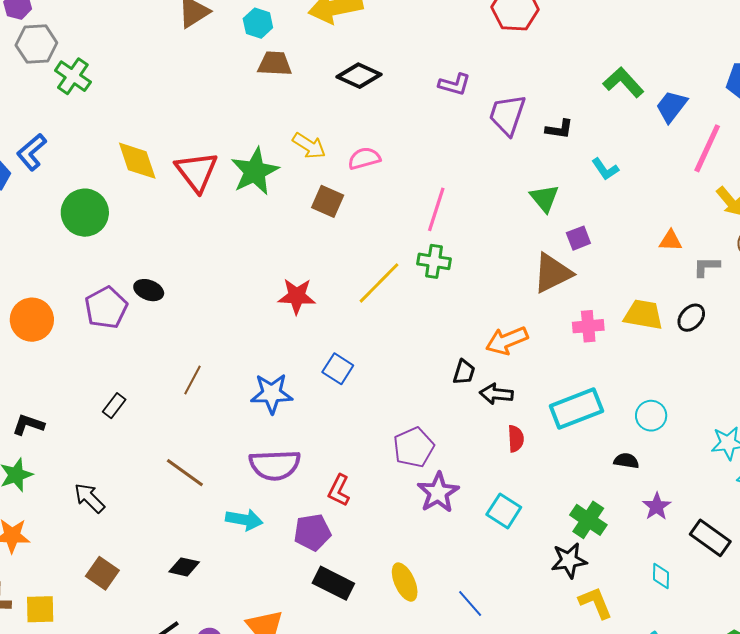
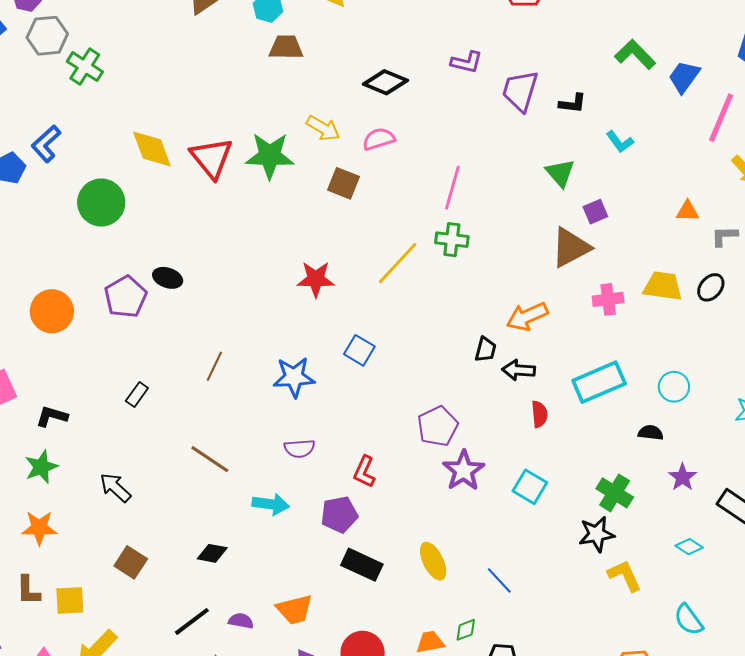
black diamond: (359, 76) -> (385, 82), moved
green star: (255, 171) -> (270, 156), turned 30
purple semicircle: (275, 465) -> (299, 448), size x0.6
cyan diamond: (661, 576) -> (689, 547), turned -56

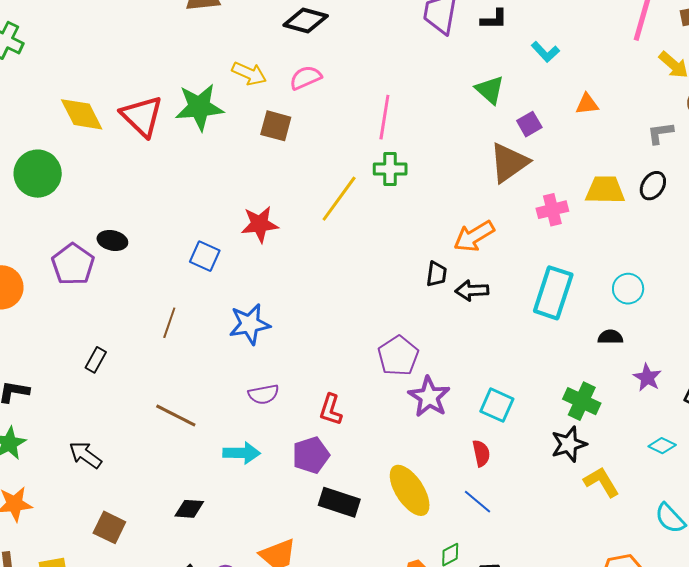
orange triangle: (688, 211) -> (587, 104), moved
blue square: (359, 350) -> (205, 256), moved
cyan rectangle: (599, 382) -> (553, 293), turned -42
red semicircle: (539, 414) -> (481, 453), moved
yellow ellipse: (433, 561) -> (410, 490), size x1.4

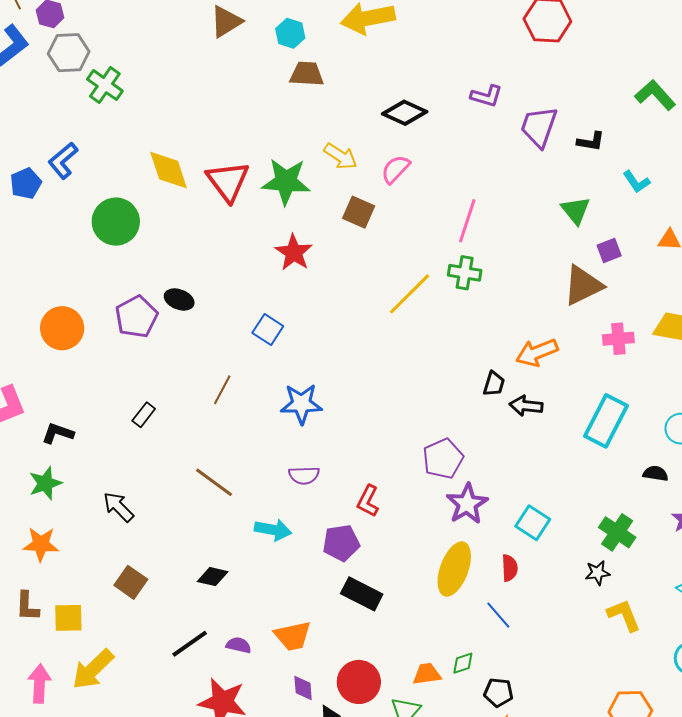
pink semicircle: (306, 78) -> (396, 169), turned -32
red star: (260, 224) -> (294, 252), moved, turned 30
black star: (569, 444) -> (597, 573), size x0.7
yellow ellipse: (410, 490) -> (454, 569), moved, turned 44

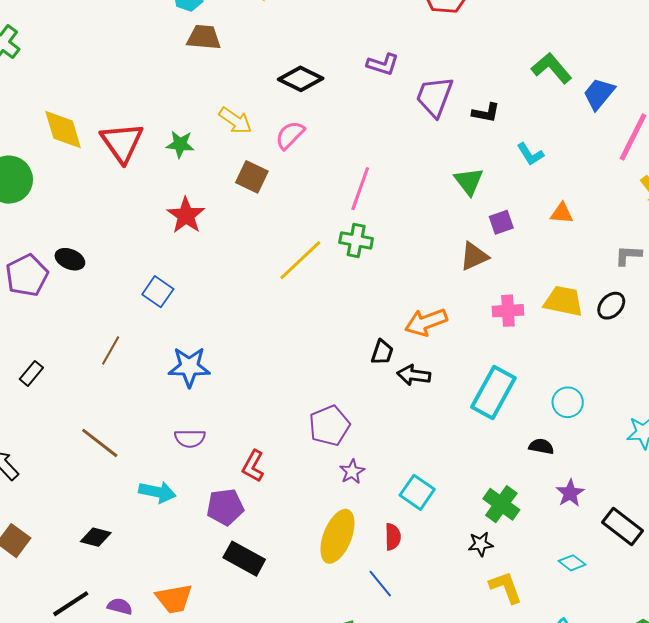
green star: (286, 182) -> (180, 144), size x0.6
brown triangle: (583, 285) -> (474, 256), size x0.7
purple star: (467, 504) -> (352, 472), size x0.6

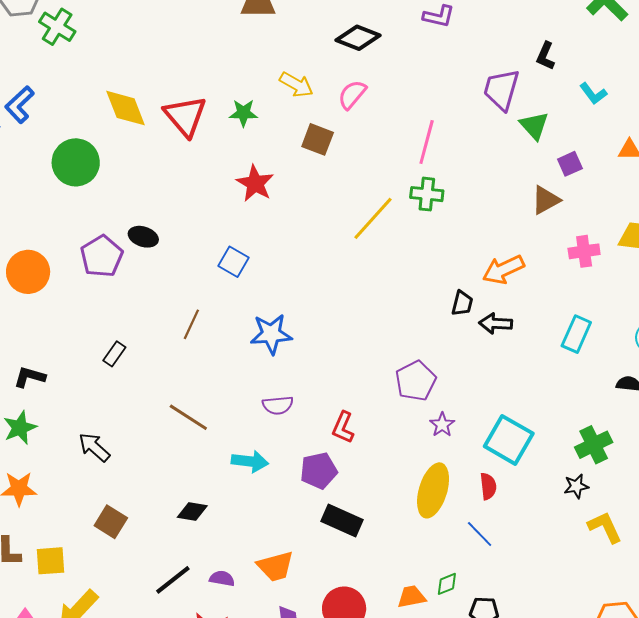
purple trapezoid: (434, 97) -> (501, 89), moved
black L-shape: (486, 113) -> (545, 56), turned 108
cyan rectangle: (493, 393) -> (576, 334), size x0.7
cyan square: (417, 492) -> (509, 440), size x1.4
green cross: (501, 504) -> (594, 445), turned 33

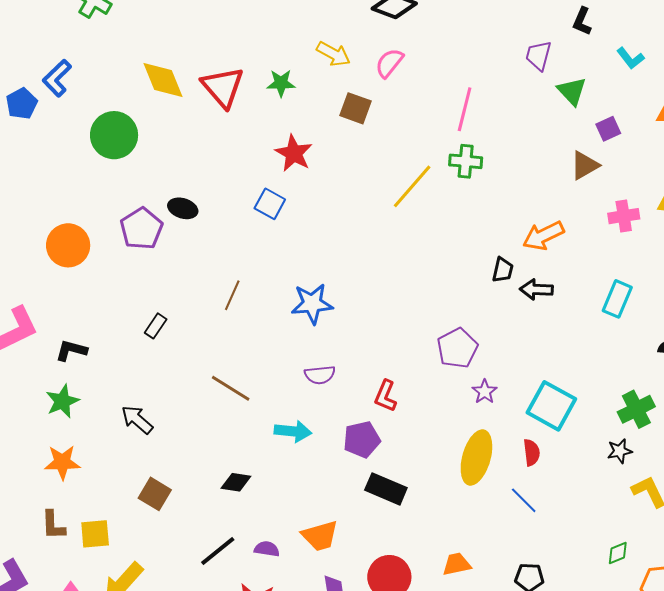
purple trapezoid: (501, 89) -> (538, 56), size x0.7
blue square: (233, 262) -> (270, 204), moved
green diamond: (447, 584) -> (618, 553), moved

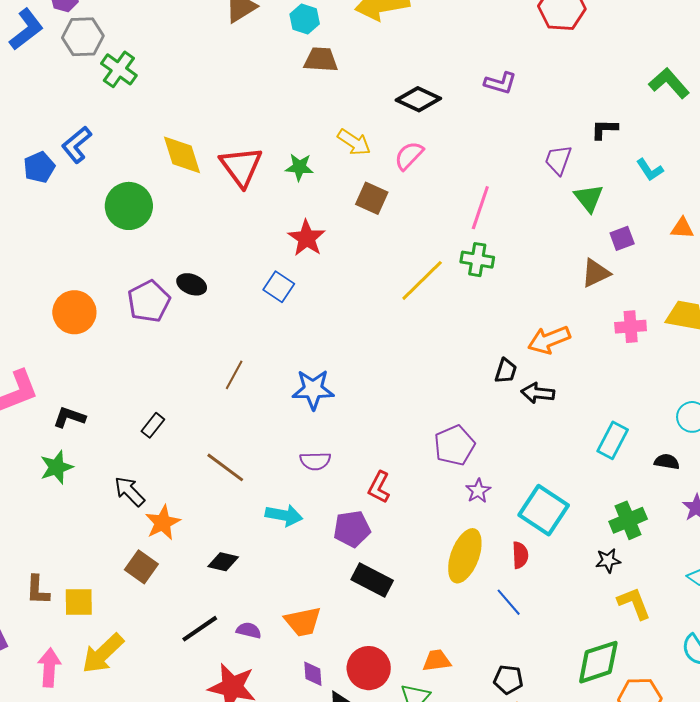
black L-shape: (582, 21) -> (604, 129), turned 64
cyan rectangle: (617, 299) -> (613, 440), moved
black rectangle: (156, 326) -> (153, 425), moved
orange star: (62, 462) -> (163, 523), moved, turned -30
green diamond: (618, 553) -> (598, 662), size x2.0

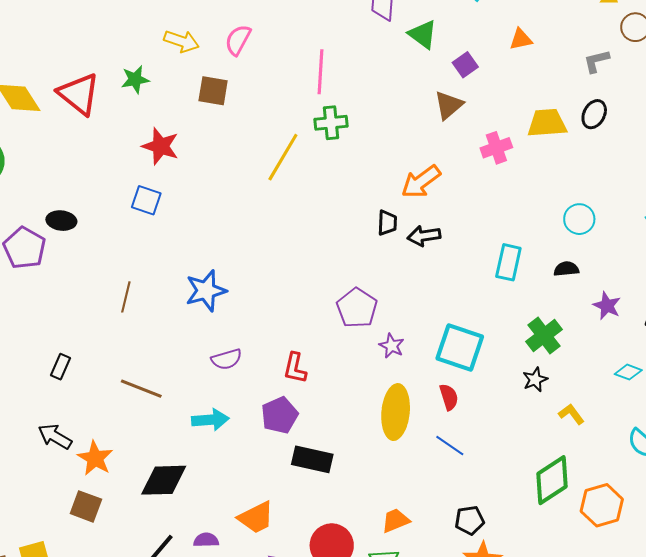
black diamond: (223, 562) -> (164, 480), size x1.6
yellow L-shape: (634, 603) -> (571, 414), size x0.7

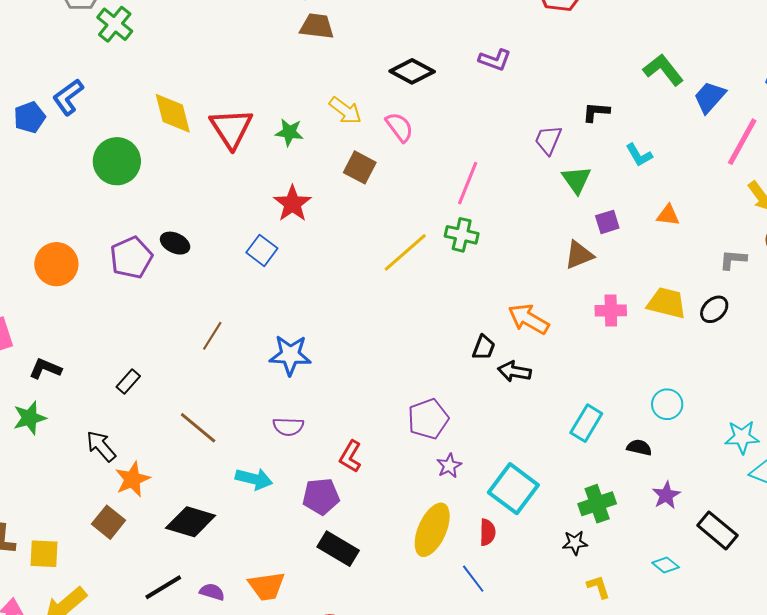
pink semicircle: (238, 40) -> (399, 127), turned 96
orange arrow: (421, 182) -> (529, 319), turned 48

